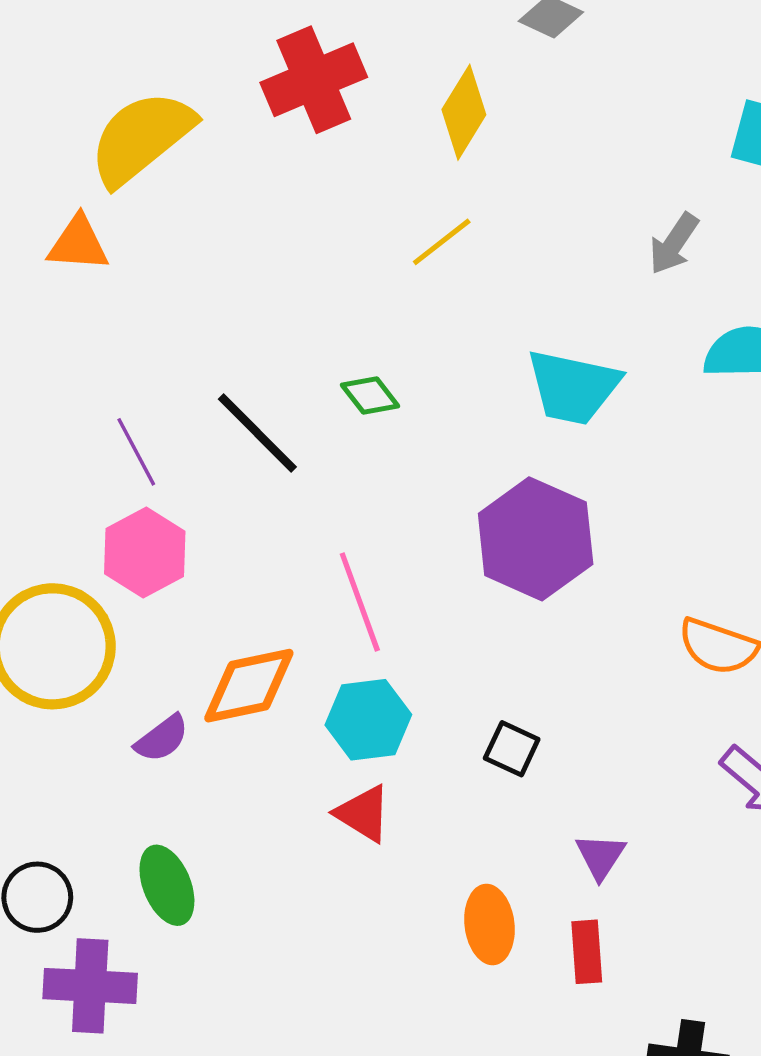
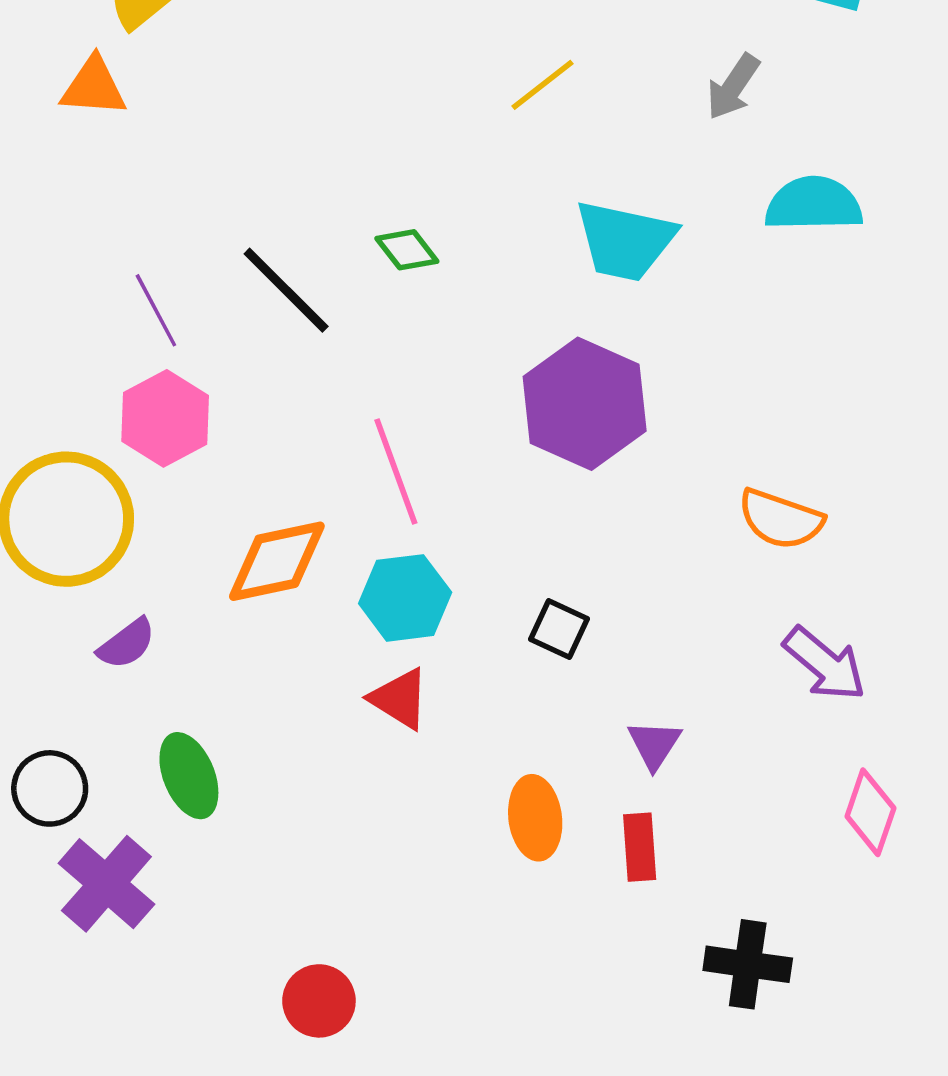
yellow line: (442, 242) -> (542, 85), moved
purple semicircle: (162, 738) -> (127, 644), moved
purple cross: (90, 986) -> (106, 884), turned 38

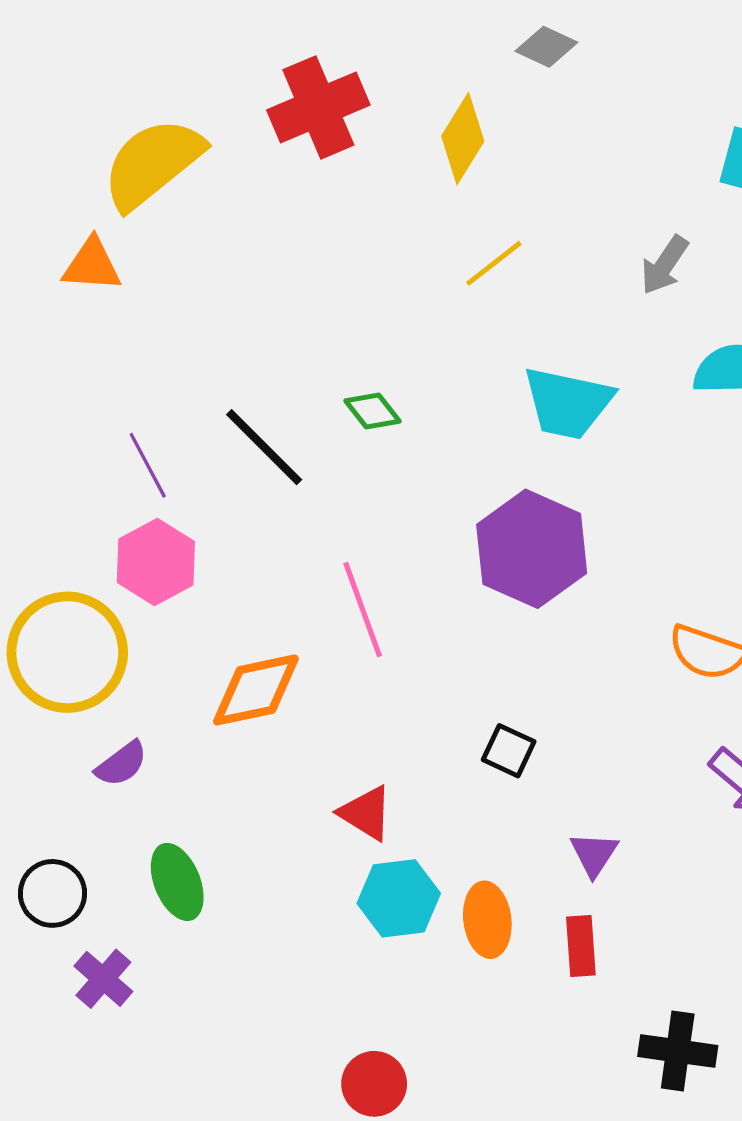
cyan hexagon: (405, 598) -> (399, 898), moved
purple cross: (106, 884) -> (103, 979), size x0.7
red circle: (319, 1001) -> (374, 1084), moved

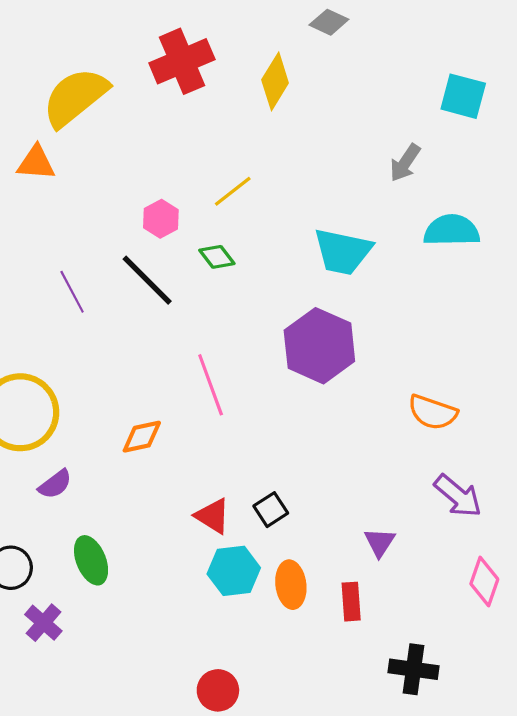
yellow line: (494, 263) -> (233, 191), moved
pink hexagon: (156, 562) -> (161, 219), moved, size x0.7
orange diamond: (256, 690) -> (142, 437), size x0.7
black square: (509, 751) -> (271, 510), moved, turned 32
purple triangle: (594, 854) -> (380, 542), moved

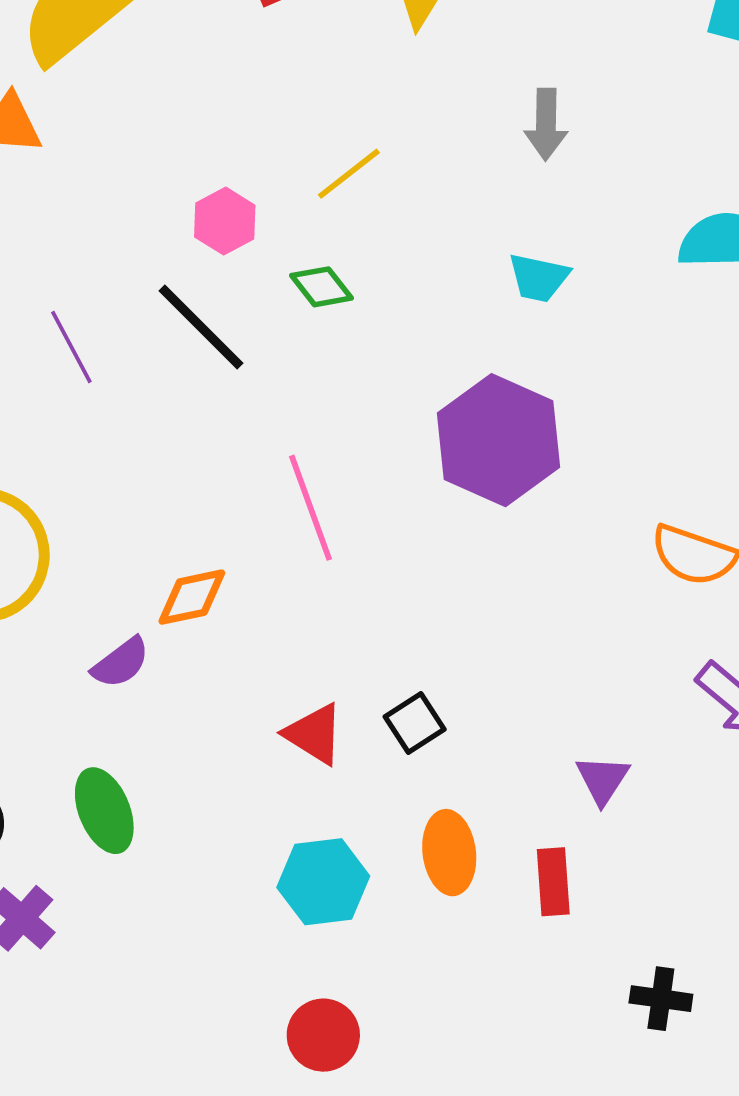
gray arrow: (405, 163) -> (546, 124), moved, turned -33
cyan trapezoid: (343, 252) -> (539, 278), size x0.6
purple semicircle: (55, 484) -> (121, 663), moved
cyan hexagon: (234, 571) -> (323, 882), moved
black cross: (414, 669) -> (661, 999), size x0.7

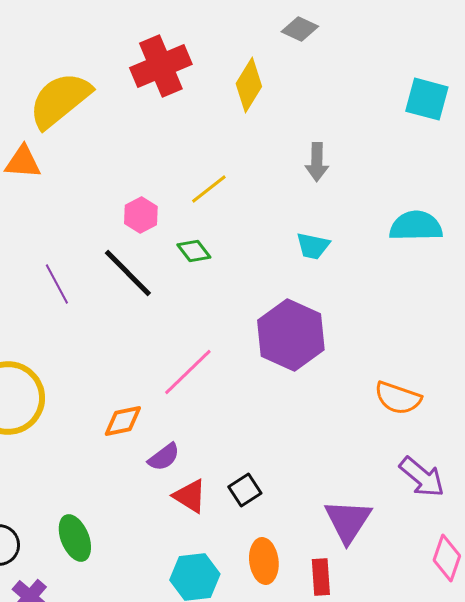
pink line: (311, 508) -> (188, 372), turned 66
purple semicircle: (121, 663) -> (164, 457), moved
purple triangle: (603, 780) -> (348, 521), size x1.6

